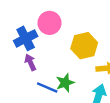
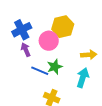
pink circle: (50, 23) -> (49, 41), moved
yellow hexagon: (84, 46) -> (63, 27), moved

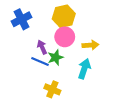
pink circle: (49, 41) -> (65, 37), moved
purple arrow: (26, 50) -> (42, 47), moved

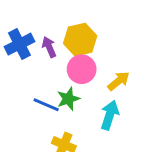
yellow arrow: (90, 45) -> (119, 81), turned -35
purple arrow: (42, 47) -> (49, 47), moved

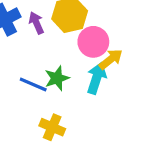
pink circle: (82, 69) -> (93, 42), moved
cyan arrow: (110, 115) -> (96, 78), moved

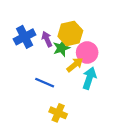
yellow arrow: (111, 59) -> (75, 65), moved
green star: (57, 78) -> (61, 48), moved

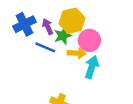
yellow arrow: (75, 65) -> (77, 53), turned 42
blue line: (45, 83) -> (45, 47), moved

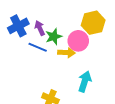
yellow hexagon: (72, 21) -> (93, 23), moved
cyan arrow: (92, 67) -> (85, 81), moved

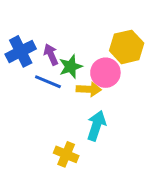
cyan arrow: (85, 81) -> (96, 126), moved

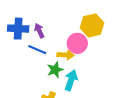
blue cross: (21, 51) -> (18, 29), turned 30
green star: (71, 67) -> (55, 70), moved

